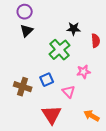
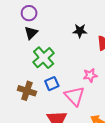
green cross: (60, 50) -> (44, 58), moved
pink triangle: (69, 92) -> (75, 96), size x1.5

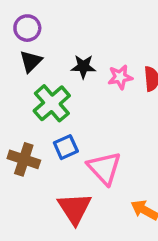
black star: (80, 31) -> (83, 67), moved
pink star: (90, 75) -> (120, 77), moved

